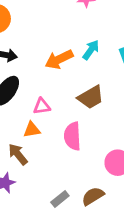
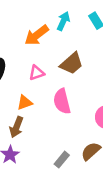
pink triangle: (42, 106) -> (37, 73), moved
brown arrow: (18, 154) -> (16, 127), turned -108

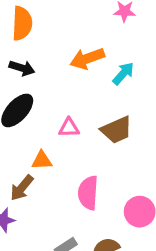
orange arrow: (37, 35) -> (87, 59), moved
pink semicircle: (62, 101) -> (88, 193), moved

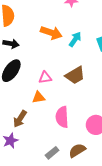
orange arrow: (87, 59) -> (51, 33), turned -135
orange triangle: (42, 160) -> (39, 97), moved

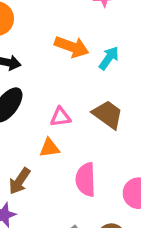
brown trapezoid: (75, 75) -> (108, 115), turned -115

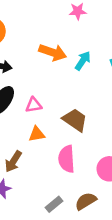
brown trapezoid: (108, 115) -> (75, 120), moved
pink triangle: (60, 117) -> (34, 105), moved

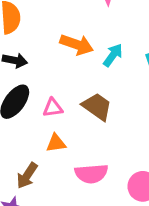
brown trapezoid: (75, 120) -> (97, 107), moved
pink semicircle: (66, 159) -> (91, 174), turned -92

